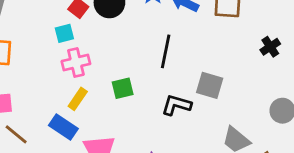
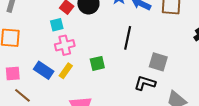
black L-shape: (176, 105) -> (145, 83), moved
blue rectangle: (63, 127) -> (44, 70), moved

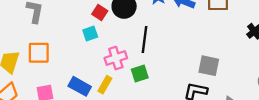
black line: (128, 38) -> (144, 40), moved
pink cross: (65, 45) -> (116, 58), moved

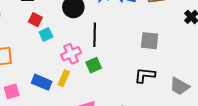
red square: (100, 12) -> (35, 20), moved
gray square: (209, 66) -> (150, 41), moved

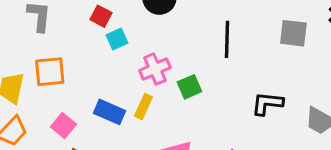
black line: (95, 35) -> (227, 39), moved
gray square: (150, 41) -> (293, 33), moved
pink square: (12, 91) -> (63, 125), turned -35

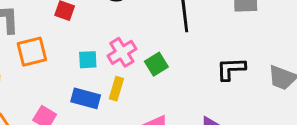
cyan square: (117, 39) -> (88, 60), moved, turned 30
orange square: (50, 72) -> (32, 52), moved

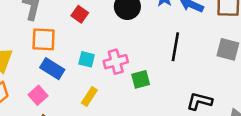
yellow rectangle: (116, 89) -> (89, 97), moved
blue rectangle: (86, 98) -> (52, 69), moved

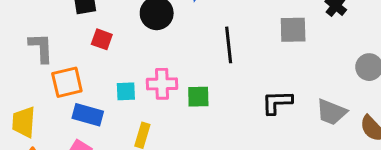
pink cross: (116, 62) -> (162, 84), turned 30
green square: (141, 79) -> (198, 97), turned 30

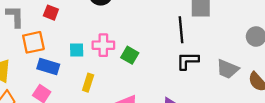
red square: (102, 39) -> (51, 13), moved
black line: (229, 45) -> (181, 30), moved
green square: (198, 97) -> (130, 55), turned 30

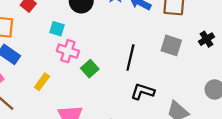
black line: (181, 30) -> (130, 58), moved
cyan square: (77, 50) -> (57, 29), moved

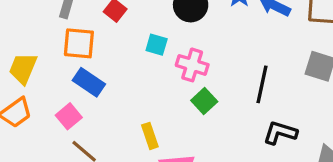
pink cross: (68, 51) -> (192, 65), moved
yellow rectangle: (42, 82) -> (150, 136), moved, turned -54

